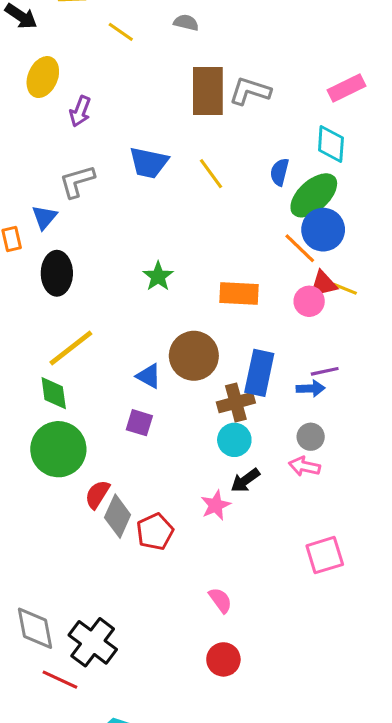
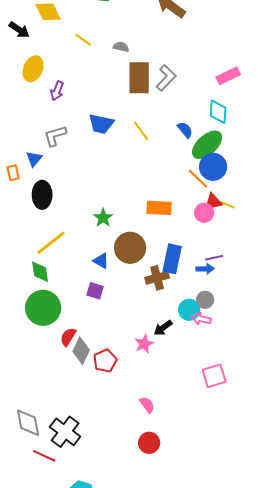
gray semicircle: (186, 23) -> (121, 47), moved
gray L-shape: (250, 91) -> (166, 78), turned 116
blue semicircle: (280, 172) -> (185, 130), turned 126
green star: (158, 276) -> (103, 218), moved
cyan circle: (234, 440) -> (189, 310), moved

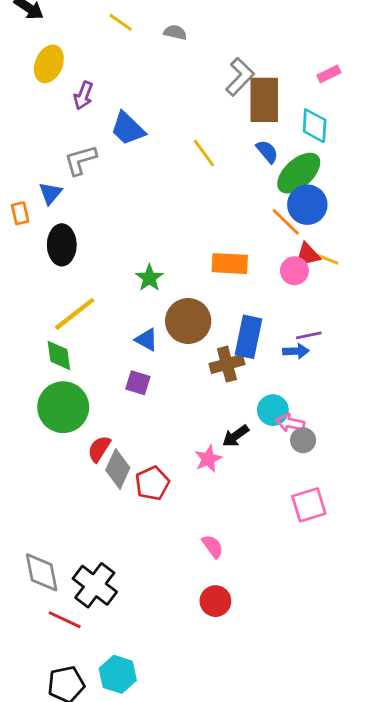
pink rectangle: (228, 76) -> (329, 74), size x0.7
brown rectangle: (139, 78) -> (264, 100), moved
blue trapezoid: (101, 124) -> (128, 129), moved, turned 32
gray circle: (205, 300) -> (303, 440), moved

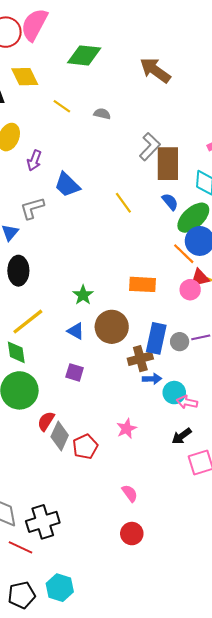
blue triangle: (146, 340) -> (76, 331), moved
blue arrow: (296, 351) -> (152, 379), moved
black arrow: (236, 436) -> (182, 436), moved
gray circle: (303, 440) -> (180, 342), moved
black cross: (95, 585) -> (43, 522), turned 36

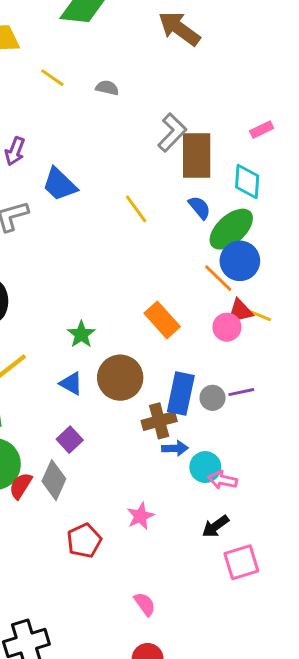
orange rectangle: (142, 284) -> (162, 320), turned 45
purple square: (75, 372) -> (70, 440), turned 30
red semicircle: (46, 421) -> (21, 486), moved
gray diamond: (60, 436) -> (54, 480), moved

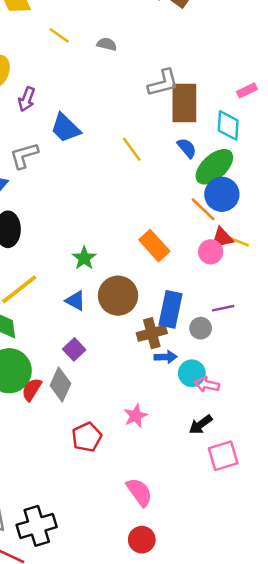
pink rectangle: (262, 130) -> (247, 90), moved
gray L-shape: (172, 132) -> (163, 83), turned 32
gray circle: (212, 398) -> (201, 328), moved
pink semicircle: (145, 604) -> (139, 492), size x1.4

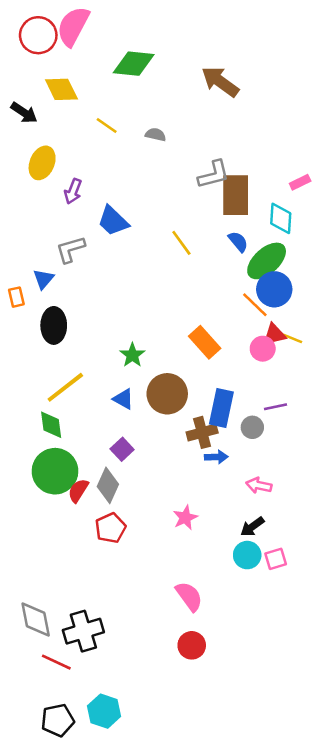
cyan circle: (192, 373) -> (247, 555), moved
red pentagon: (87, 437) -> (110, 528), moved
pink square: (223, 456) -> (276, 559), size x0.7

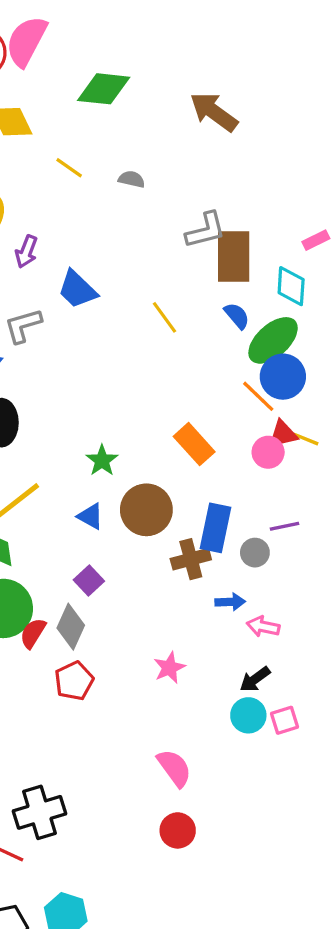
blue arrow: (216, 457) -> (230, 602), moved

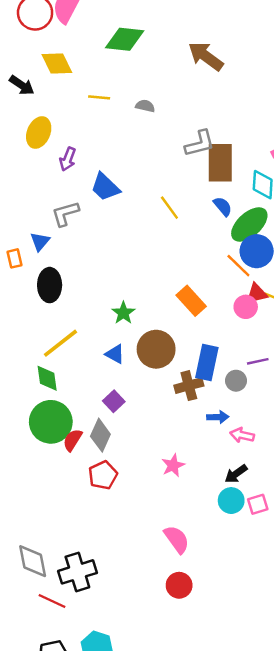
yellow line: (69, 168) -> (99, 97), turned -30

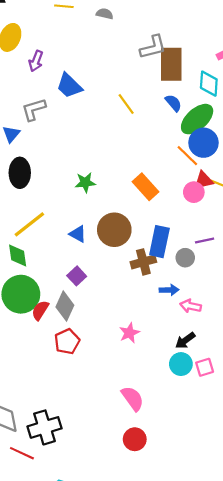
green star: (123, 313) -> (85, 182), moved, turned 30

